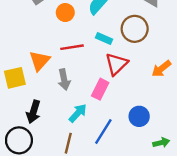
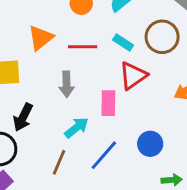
orange triangle: (40, 61) -> (41, 38), moved
pink rectangle: (100, 89) -> (108, 103), turned -36

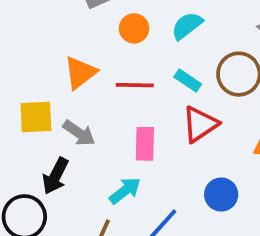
gray arrow: (67, 84) -> (79, 133), moved, turned -55
pink rectangle: (108, 103) -> (145, 144), moved
blue circle: (150, 144) -> (221, 195), moved

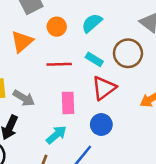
orange triangle: (80, 73) -> (22, 42), moved
blue circle: (221, 195) -> (101, 125), moved

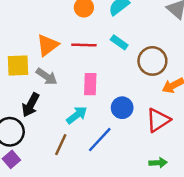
orange triangle: (22, 42) -> (48, 45), moved
brown circle: (128, 53) -> (152, 61), moved
red triangle: (104, 88) -> (158, 120), moved

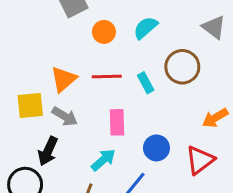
cyan rectangle: (119, 42) -> (146, 83), moved, turned 30
brown circle: (152, 61) -> (182, 67), moved

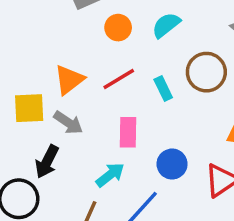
red line: (107, 76) -> (119, 79), turned -32

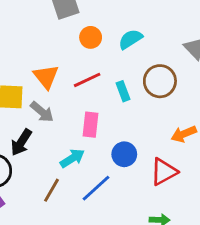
orange triangle: (69, 80) -> (46, 77), turned -36

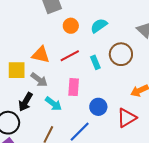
orange triangle: (46, 77) -> (41, 55), turned -36
cyan arrow: (72, 158) -> (53, 104), moved, turned 72

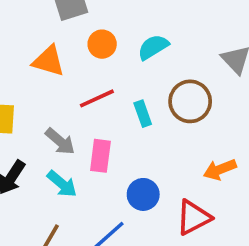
orange triangle: (41, 55) -> (49, 61), moved
gray arrow: (39, 80) -> (60, 141), moved

